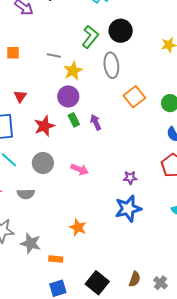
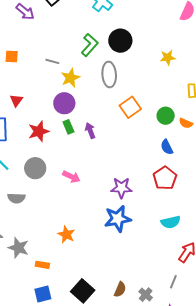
purple star: (130, 178) -> (121, 188), size x1.5

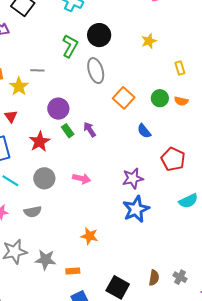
yellow star: (70, 78) -> (19, 86), moved
blue semicircle: (167, 147) -> (144, 131), moved

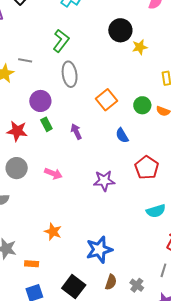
black circle: (99, 35) -> (120, 30), moved
gray ellipse: (96, 71) -> (70, 74), moved
purple arrow: (90, 129) -> (76, 132), moved
red star: (40, 142) -> (17, 131), turned 30
blue star: (136, 209) -> (99, 250), moved

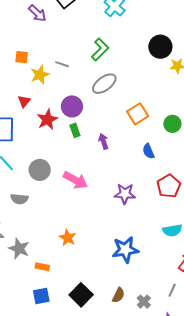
gray ellipse: (70, 74) -> (104, 84), turned 55
red star: (17, 131) -> (47, 119), moved, turned 30
pink arrow: (53, 174) -> (75, 180), size x1.4
blue star: (99, 250) -> (125, 250), moved

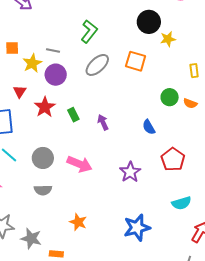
purple circle: (72, 106) -> (56, 75), moved
orange square: (138, 114) -> (136, 61), moved, turned -35
purple star: (125, 194) -> (130, 172), turned -30
gray semicircle: (19, 199) -> (43, 190), moved

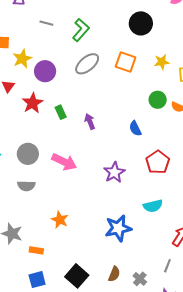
yellow star: (168, 39) -> (162, 62), moved
gray line: (53, 50) -> (46, 23), moved
cyan semicircle: (181, 203) -> (153, 206), moved

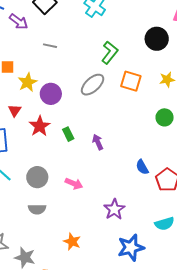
black circle: (141, 23) -> (157, 39), moved
green L-shape: (81, 30) -> (110, 53), moved
blue semicircle: (135, 128) -> (142, 167), moved
pink arrow: (64, 162) -> (74, 184), size x0.7
purple star: (114, 172) -> (114, 209), moved

